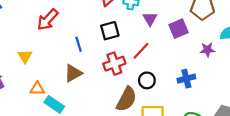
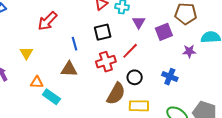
brown triangle: (73, 73) -> (69, 69), turned 30
blue cross: (186, 79) -> (170, 77), turned 35

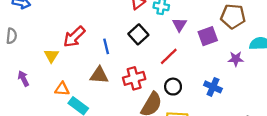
red arrow: (47, 21) -> (74, 37), moved
black square: (103, 32) -> (138, 34), turned -30
red cross: (106, 62) -> (134, 78), moved

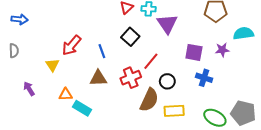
purple triangle: (180, 25) -> (167, 24), size x1.5
purple square: (208, 36) -> (194, 52), moved, turned 36
red line: (169, 56) -> (151, 61), moved

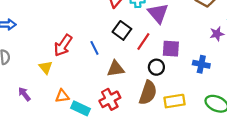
purple square: (194, 52) -> (171, 49), moved
red line: (151, 61) -> (143, 41), moved
brown triangle: (98, 78) -> (116, 69), moved
red cross: (131, 78) -> (110, 99), moved
black circle: (167, 81) -> (156, 67), moved

